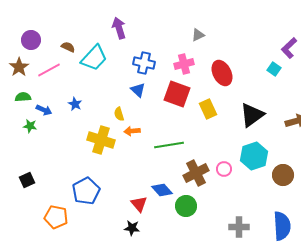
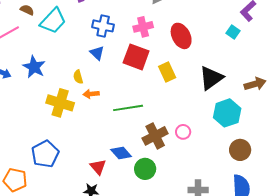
blue star: (75, 104) -> (34, 67), size x1.6
cyan hexagon: (254, 156) -> (227, 113), moved
brown circle: (283, 175) -> (240, 150), moved

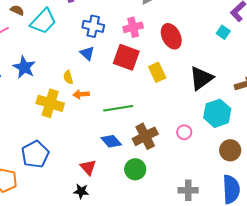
pink circle: (183, 132) -> (184, 132), moved
blue diamond: (121, 153) -> (111, 141), moved

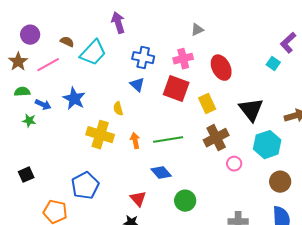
black triangle: (201, 78) -> (251, 110), turned -32
orange arrow: (81, 94) -> (135, 141), moved, turned 84
brown cross: (145, 136) -> (216, 138), moved

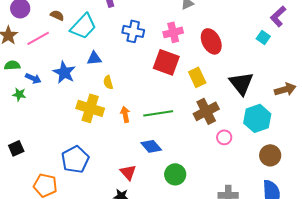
blue triangle: (137, 85) -> (94, 58), moved, turned -49

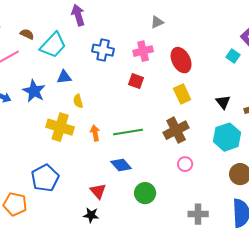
red square: (166, 62) -> (136, 81), size x0.6
yellow rectangle: (197, 77) -> (182, 94), moved
black triangle: (241, 83) -> (223, 102), moved, size x0.6
pink circle: (224, 137) -> (185, 164), moved

